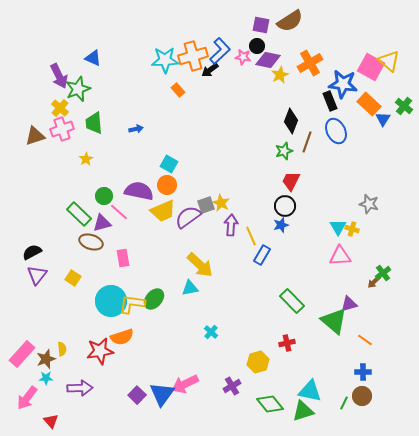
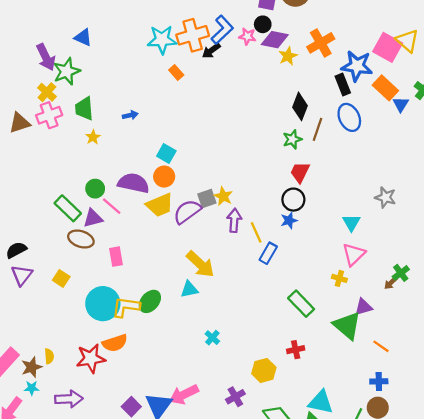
yellow star: (86, 159) -> (93, 137), moved
yellow cross: (352, 229) -> (339, 278), moved
pink triangle: (340, 256) -> (354, 254), turned -40

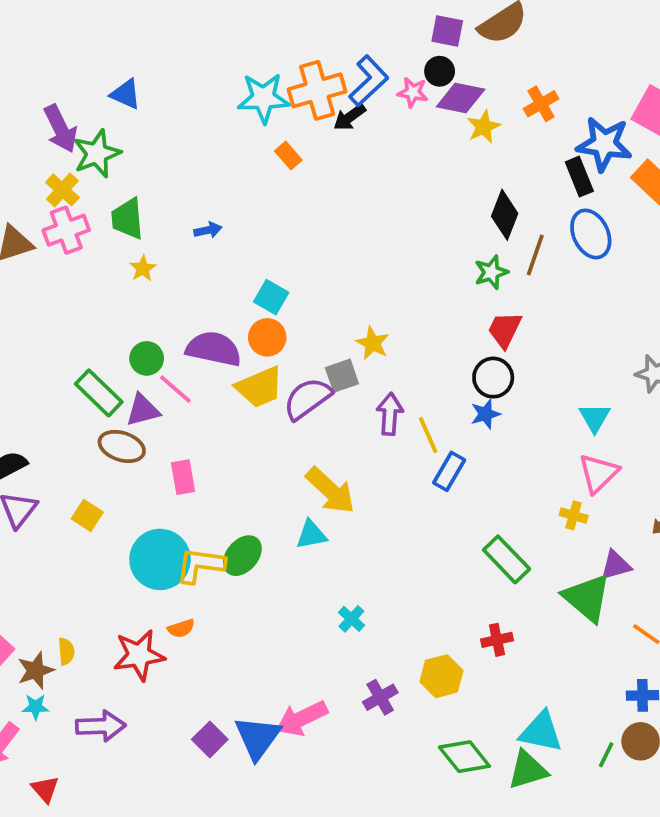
orange cross: (321, 43) -> (541, 104), size x0.7
yellow star: (223, 196) -> (373, 343), moved
orange semicircle: (115, 343) -> (181, 628), size x0.6
purple cross: (235, 397) -> (380, 697), moved

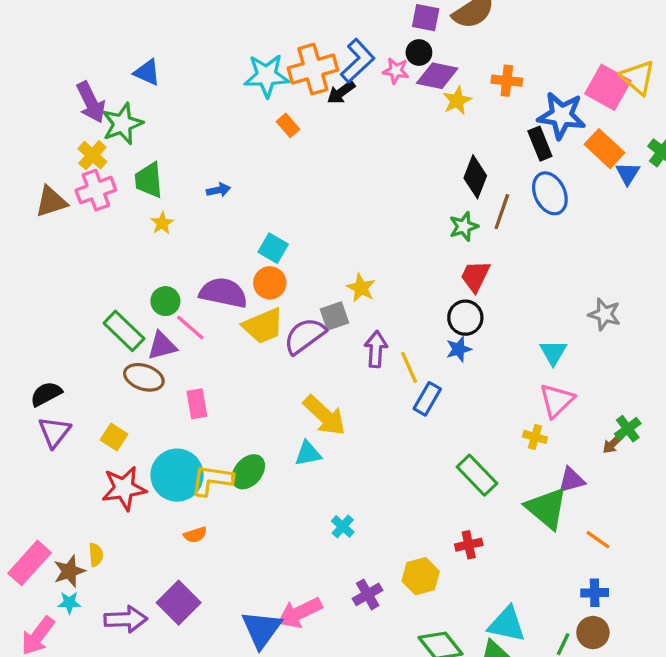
orange cross: (541, 104) -> (507, 81), turned 36
red star: (139, 655) -> (124, 488), moved
purple square: (210, 739) -> (179, 603), moved, size x1.4

